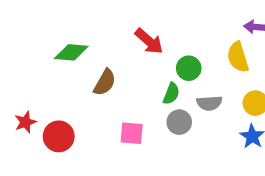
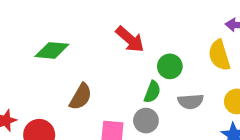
brown semicircle: (105, 82) -> (81, 97), moved
gray circle: (179, 122) -> (146, 121), moved

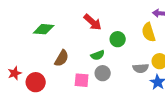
green semicircle: (152, 92) -> (98, 55), moved, turned 48
gray semicircle: (191, 101) -> (141, 68), moved

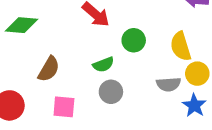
yellow semicircle: (149, 32) -> (181, 46), moved
pink square: (82, 80) -> (64, 107), moved

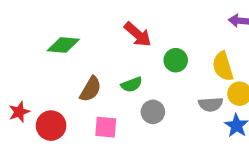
green semicircle: (103, 65) -> (132, 85), moved

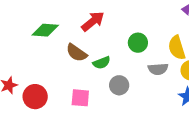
red arrow: (138, 34) -> (93, 21), moved, turned -80
brown semicircle: (91, 89) -> (76, 53), moved, turned 95
gray semicircle: (211, 104) -> (158, 69), moved

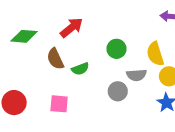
brown semicircle: (76, 53) -> (55, 59), turned 30
gray circle: (119, 85) -> (118, 91), moved

